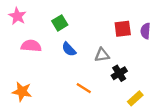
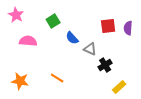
blue semicircle: (69, 49) -> (72, 38), moved
gray triangle: (102, 55) -> (90, 49), turned 32
orange line: (84, 88) -> (57, 78), moved

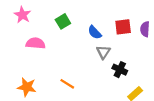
blue semicircle: (72, 38) -> (95, 32), moved
gray triangle: (90, 49) -> (103, 52), turned 40
black cross: (105, 65) -> (120, 70), turned -32

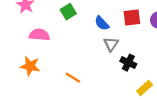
orange star: (27, 87) -> (30, 66), moved

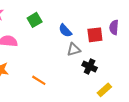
red square: (132, 17) -> (95, 35), moved
gray triangle: (111, 44) -> (74, 50), turned 40

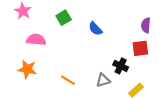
red square: (95, 35) -> (140, 48), moved
gray triangle: (74, 50) -> (103, 80), moved

